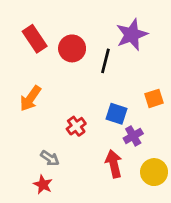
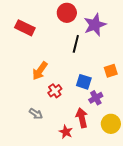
red rectangle: (35, 39) -> (25, 28), turned -30
red circle: (72, 48) -> (67, 13), moved
orange arrow: (30, 98) -> (40, 71), moved
red star: (43, 185) -> (66, 132), moved

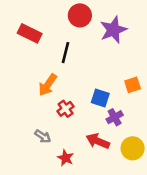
black line: (76, 44) -> (66, 53), moved
red arrow: (82, 118) -> (98, 141), turned -54
red star: (66, 132) -> (66, 158), moved

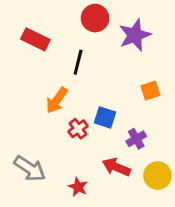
orange square: (133, 85) -> (150, 90), moved
blue square: (100, 98) -> (105, 117), moved
gray arrow: (43, 136) -> (30, 168), moved, size x1.6

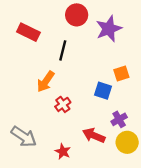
blue square: (105, 117) -> (103, 91), moved
purple cross: (136, 139) -> (119, 119), moved

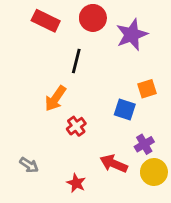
red rectangle: (28, 32) -> (46, 21), moved
gray arrow: (24, 137) -> (29, 165), size x0.6

